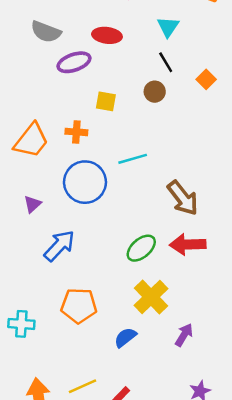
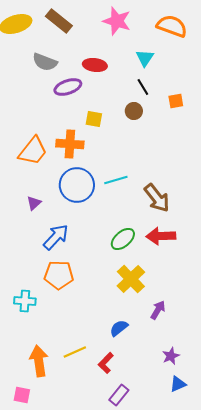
orange square: (206, 79) -> (176, 101), turned 35
orange cross: (76, 132) -> (70, 144), size x1.5
cyan line: (133, 159) -> (116, 180), moved
orange pentagon: (79, 306) -> (59, 275), moved
blue semicircle: (125, 337) -> (119, 328), moved

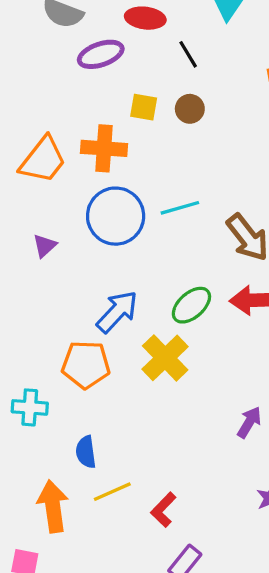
black line: (143, 87) -> (188, 54), moved
brown circle: (134, 111) -> (190, 109), moved
blue arrow: (56, 237) -> (117, 312), moved
yellow cross: (131, 279) -> (165, 358), moved
blue semicircle: (119, 328) -> (86, 452), moved, turned -60

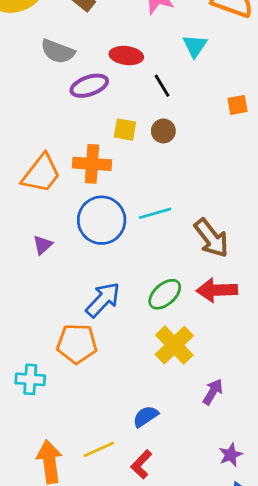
yellow cross: (165, 358) -> (174, 345), moved
blue semicircle: (86, 452) -> (146, 416), moved, turned 64

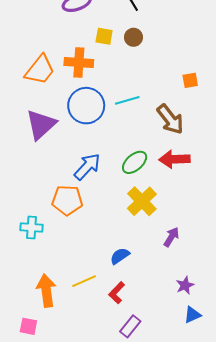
orange square: (237, 105) -> (190, 80), moved
purple triangle: (43, 245) -> (41, 125), size x2.0

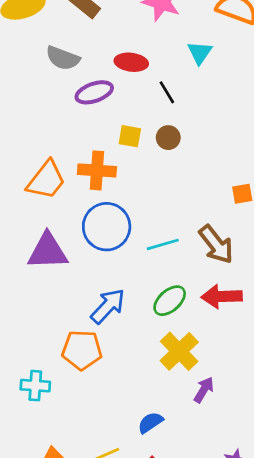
cyan line: (127, 100) -> (163, 244), moved
purple triangle: (41, 125) -> (48, 251), turned 40
purple arrow: (171, 237) -> (204, 390), moved

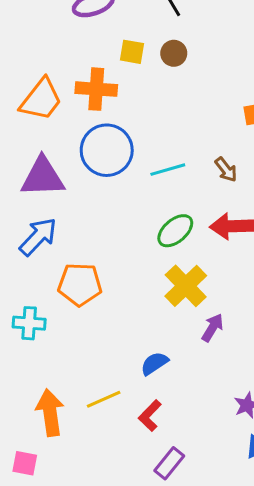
brown arrow: (216, 244) -> (226, 170), size x0.6
blue arrow: (108, 306) -> (38, 237), moved

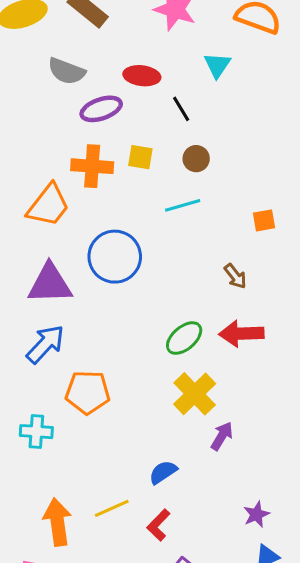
brown circle: (174, 53) -> (196, 159), moved
orange cross: (96, 89) -> (92, 166), moved
cyan line: (168, 170) -> (183, 205), moved

